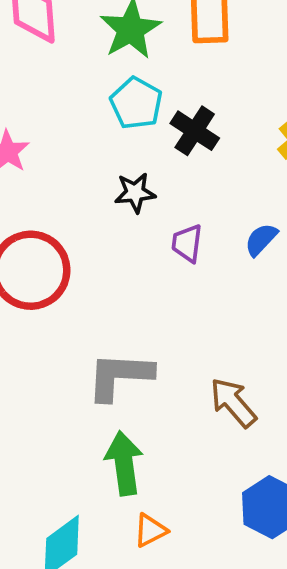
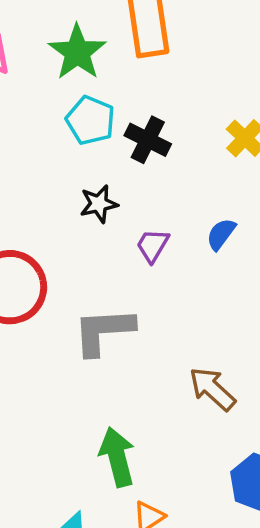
purple trapezoid: (187, 243) -> (153, 245), turned 30
gray L-shape: (120, 376) -> (104, 331), moved

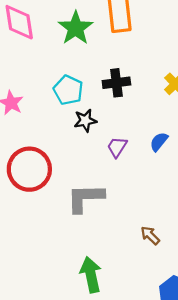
cyan pentagon: (90, 120) -> (68, 90), moved
black cross: (148, 140) -> (116, 83), turned -36
brown arrow: (212, 389) -> (150, 235), size x0.7

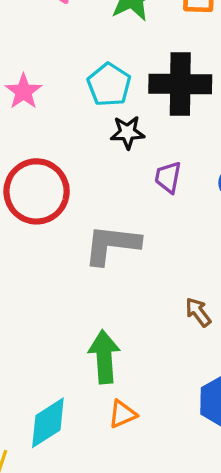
black cross: (116, 83) -> (180, 84), size x1.5
purple trapezoid: (117, 147) -> (168, 177), turned -30

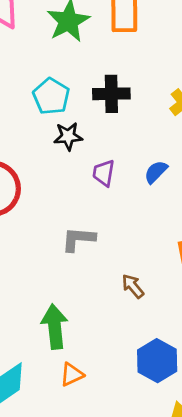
black cross: (180, 84) -> (111, 94), size x0.7
gray L-shape: (112, 245) -> (78, 239), moved, size x0.7

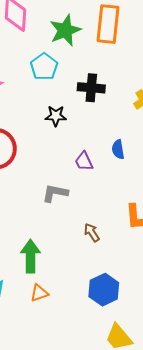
cyan pentagon: (51, 96) -> (44, 67), moved
blue semicircle: (156, 172) -> (118, 149), turned -60
purple trapezoid: (104, 173) -> (84, 161), moved, turned -40

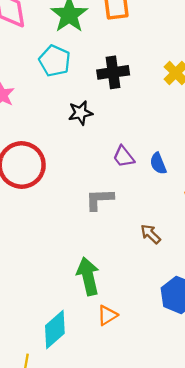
blue semicircle: (118, 149) -> (158, 163), moved

